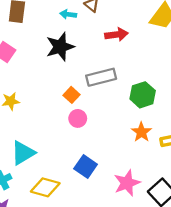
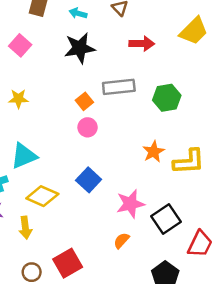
cyan arrow: (68, 14) -> (78, 13), moved
green hexagon: (143, 95) -> (167, 98), moved

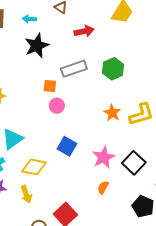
orange square: (84, 101) -> (50, 86), turned -32

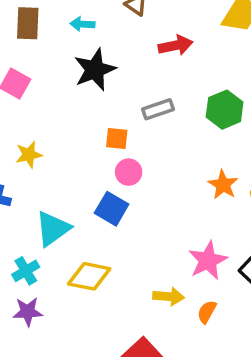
gray rectangle: (74, 69) -> (158, 109), size x0.7
blue square: (67, 146) -> (112, 209), moved
yellow arrow: (26, 194) -> (169, 296), moved, turned -66

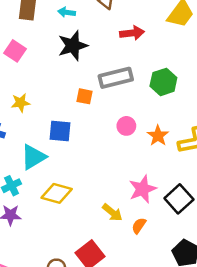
gray rectangle: (158, 109) -> (116, 78), size x1.5
pink circle: (129, 172) -> (126, 126), moved
blue square: (112, 209) -> (60, 131), moved, turned -30
yellow arrow: (169, 296) -> (112, 212), turned 30

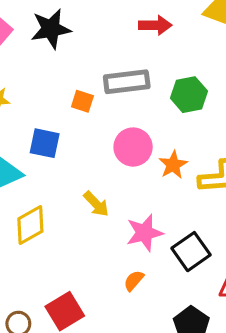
black star: (73, 46) -> (51, 29), moved
pink circle: (126, 126) -> (133, 147), size x1.5
yellow diamond: (57, 193) -> (30, 225), turned -52
yellow arrow: (112, 212) -> (96, 204), moved

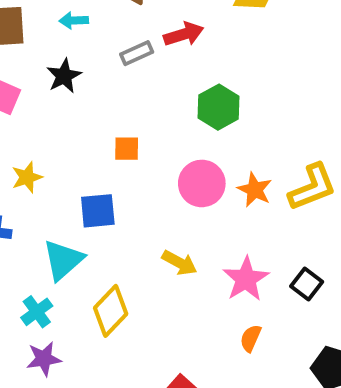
black star: (51, 29) -> (64, 76), size x0.7
gray rectangle: (127, 82) -> (137, 53), moved, size x0.6
green hexagon: (189, 95) -> (218, 107), moved
black square: (191, 252) -> (307, 284), size x0.7

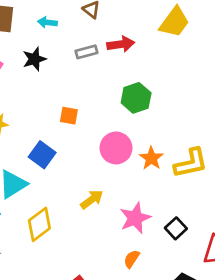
blue square: (98, 211) -> (42, 155), turned 32
yellow arrow: (179, 263) -> (92, 199), turned -75

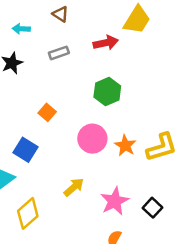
red arrow: (121, 44) -> (106, 43), moved
orange square: (69, 116) -> (47, 112), turned 35

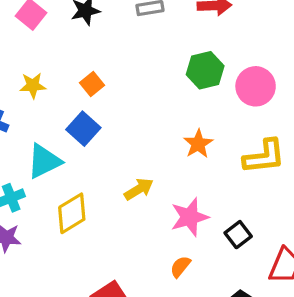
orange square: (47, 112) -> (92, 84), moved
pink circle: (92, 139) -> (256, 86), moved
orange star: (125, 145) -> (198, 144), moved

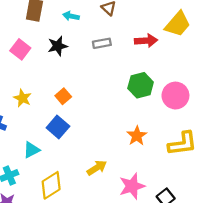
yellow star: (33, 85) -> (23, 98), turned 30
cyan triangle: (44, 161) -> (31, 150), size x0.7

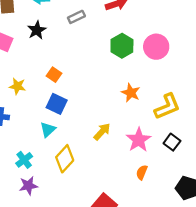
yellow L-shape: (182, 144) -> (167, 106), moved
cyan triangle: (31, 150) -> (48, 130), moved

